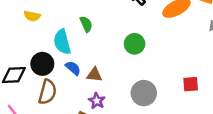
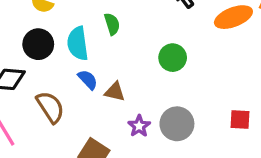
black circle: (42, 64) -> (38, 44), moved
brown semicircle: (47, 92) -> (50, 107), turned -55
purple star: (97, 101) -> (139, 126), moved

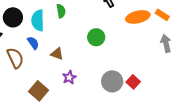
blue semicircle: (88, 80) -> (33, 43), moved
red square: (240, 120) -> (133, 82), turned 32
gray circle: (177, 124) -> (112, 81), moved

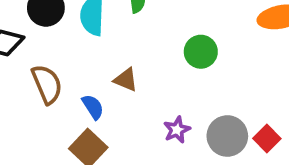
blue semicircle: (33, 43) -> (93, 107), moved
purple star: (69, 77) -> (177, 130), moved

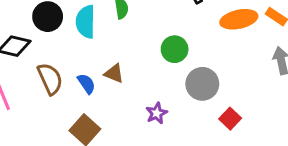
blue semicircle: (93, 107) -> (86, 84), moved
gray circle: (227, 136) -> (202, 84), moved

